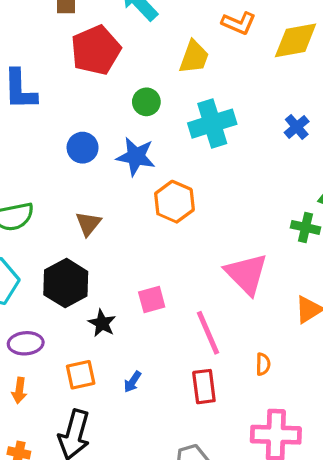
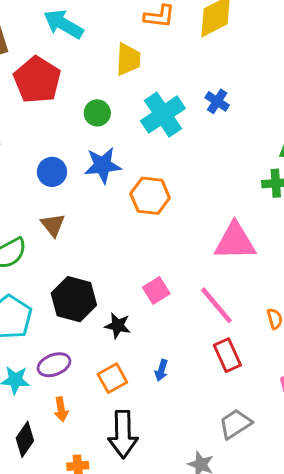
blue cross: (297, 127) -> (217, 101), moved
brown triangle: (88, 224) -> (53, 225), moved
pink triangle: (246, 274) -> (235, 241), turned -30

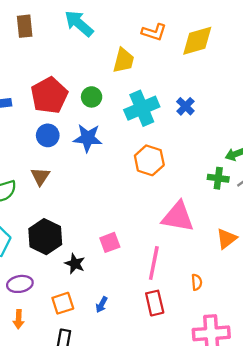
red pentagon: (37, 80) -> (49, 95), moved
orange hexagon: (150, 196) -> (149, 160), moved
pink line: (216, 305) -> (154, 263), turned 40

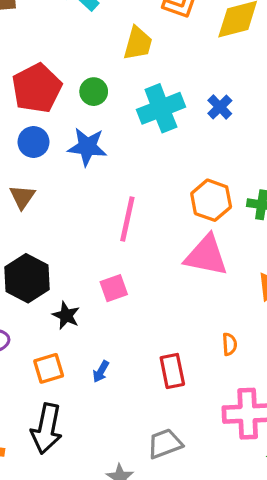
orange hexagon: (149, 160) -> (211, 200), moved
pink line: (154, 263) -> (127, 219), moved

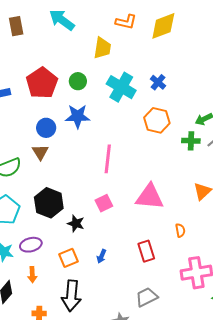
cyan cross: (161, 108) -> (121, 87), turned -32
blue circle: (33, 142) -> (46, 128), moved
orange hexagon: (211, 200) -> (157, 120), moved
pink triangle: (206, 255) -> (150, 197), moved

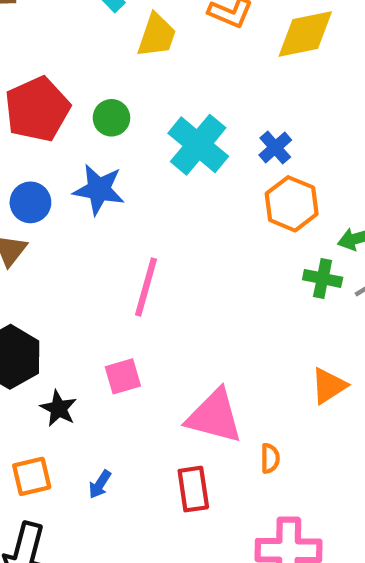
yellow trapezoid: (102, 48) -> (157, 35), moved
orange hexagon: (157, 120) -> (292, 204), moved
pink triangle: (150, 197) -> (214, 416), moved

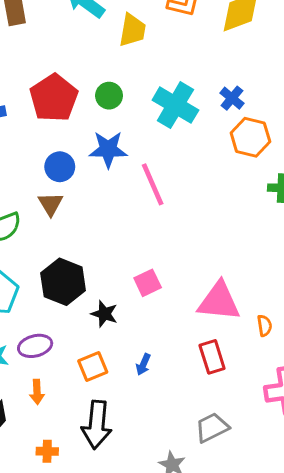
pink line: (146, 287) -> (153, 184), moved, turned -30

